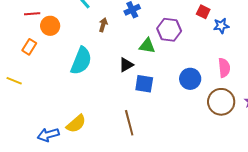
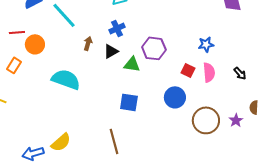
red square: (203, 12) -> (188, 70), moved
cyan semicircle: (81, 61) -> (66, 79), turned -92
black triangle: (126, 65) -> (111, 51), moved
pink semicircle: (224, 68) -> (209, 72), moved

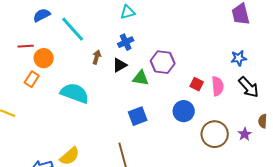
blue star: (206, 44) -> (239, 58), moved
orange rectangle: (14, 65) -> (32, 79), moved
black arrow: (240, 73) -> (249, 87), size x1.6
blue square: (129, 102) -> (138, 116), turned -30

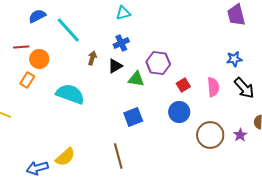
red square: (197, 84) -> (183, 85), moved, turned 32

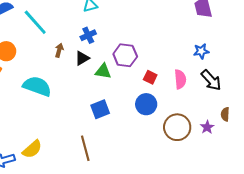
red square: (183, 85) -> (150, 77), turned -32

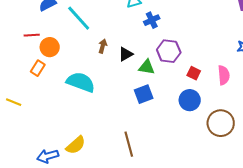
blue cross: (88, 35) -> (152, 20), moved
blue square: (100, 109) -> (144, 94), moved

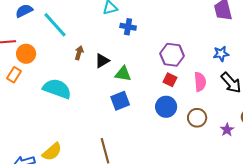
blue cross: (152, 20) -> (128, 27), turned 35
purple hexagon: (169, 51) -> (172, 55), moved
brown circle: (221, 123) -> (197, 118), moved, size x0.7

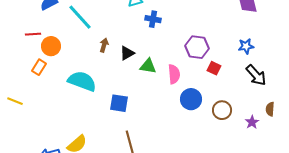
red square: (170, 80) -> (214, 68), moved
pink semicircle: (200, 82) -> (174, 74), moved
blue square: (120, 101) -> (119, 103), moved, turned 30

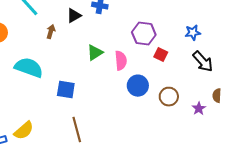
black triangle: (127, 53) -> (74, 16), moved
green triangle: (148, 66) -> (95, 53), turned -42

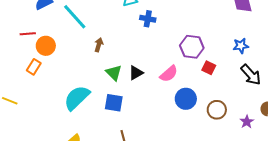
black triangle: (74, 16) -> (136, 73), moved
green triangle: (95, 53) -> (114, 73), moved, turned -42
pink semicircle: (121, 61) -> (169, 74), turned 54
cyan semicircle: (29, 68) -> (77, 98), moved, turned -64

